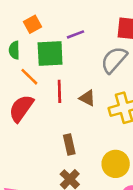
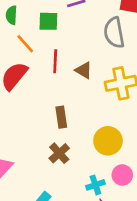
green square: (50, 53) -> (48, 21), size x0.7
gray semicircle: (114, 60) -> (114, 33), turned -56

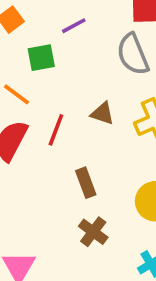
red line: (55, 61) -> (56, 130), moved, turned 30

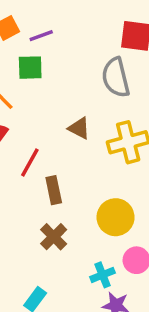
purple line: (74, 26) -> (41, 36), moved
red line: (56, 130) -> (30, 162), moved

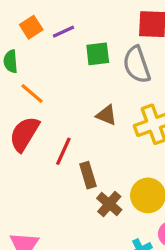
green square: (30, 68) -> (98, 54), moved
brown cross: (54, 237) -> (109, 204), moved

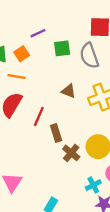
orange square: (31, 27) -> (22, 54), moved
orange line: (32, 93) -> (16, 76), turned -30

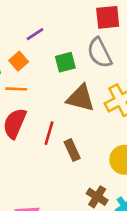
green square: (62, 48) -> (65, 62), moved
brown triangle: (69, 91) -> (81, 98), size x1.6
brown cross: (71, 153) -> (97, 197), moved

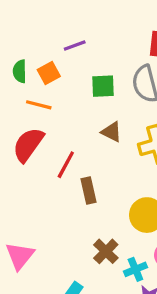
brown triangle: (81, 98) -> (112, 132), size x0.6

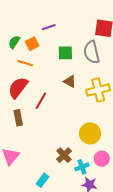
green semicircle: (20, 71) -> (14, 42), turned 32
brown rectangle: (89, 190) -> (18, 118), moved

